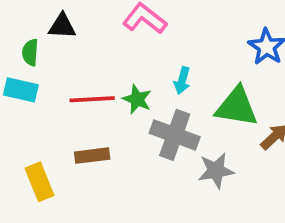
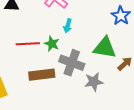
cyan arrow: (182, 81) -> (68, 26), moved
brown rectangle: (92, 156) -> (42, 75), moved, size x1.4

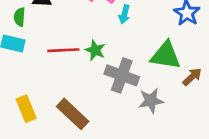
cyan arrow: (68, 26) -> (124, 14), moved
brown rectangle: (42, 75) -> (73, 114), moved, turned 50

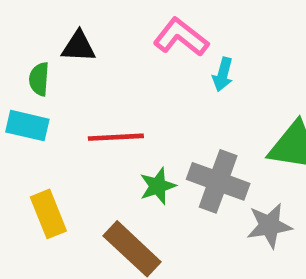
green star: (95, 50) -> (158, 186), moved, turned 30
yellow rectangle: (26, 109) -> (48, 214), moved

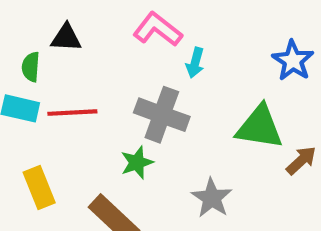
red line: (116, 137) -> (72, 113), moved
gray cross: (218, 181) -> (162, 115), moved
gray star: (269, 226) -> (212, 198), moved, turned -30

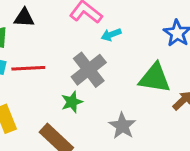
cyan arrow: (195, 63) -> (111, 35), turned 54
gray cross: (162, 115) -> (89, 70), turned 32

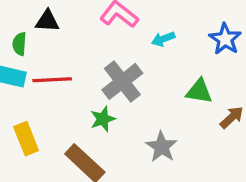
cyan arrow: (111, 35) -> (163, 39), moved
green triangle: (155, 78) -> (199, 91), size x0.7

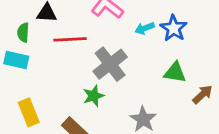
blue star: (225, 39) -> (174, 28), moved
red line: (52, 80) -> (70, 39), moved

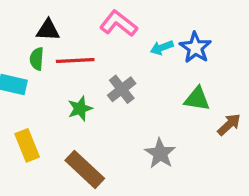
green semicircle: (23, 32) -> (37, 59), moved
gray cross: (110, 64) -> (122, 89), size x0.7
green star: (94, 96) -> (80, 109), moved

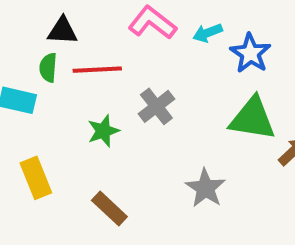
cyan arrow: (162, 48) -> (208, 33), moved
green triangle: (197, 99) -> (252, 119), size x1.4
brown rectangle: (85, 169) -> (109, 209), size x0.7

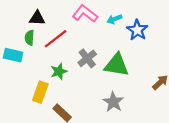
red line: (97, 70) -> (56, 39), turned -35
green triangle: (252, 119) -> (117, 65), moved
yellow rectangle: (36, 178) -> (40, 92), moved, turned 42

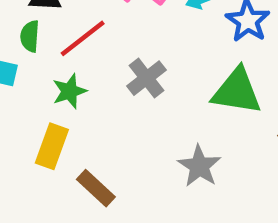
green triangle: (117, 65) -> (237, 91), moved
green star: (59, 71) -> (69, 91), moved

